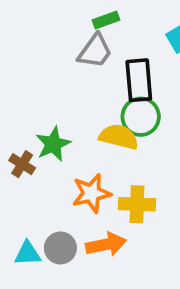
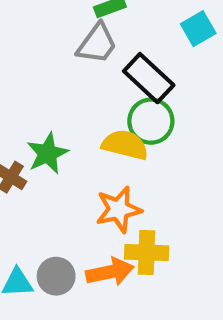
black rectangle: (139, 80) -> (149, 78), turned -42
orange star: (91, 193) -> (119, 209), moved
yellow cross: (137, 204) -> (147, 252), moved

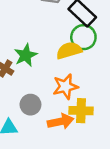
yellow semicircle: (125, 145) -> (69, 50), turned -30
gray circle: (56, 276) -> (30, 105), moved

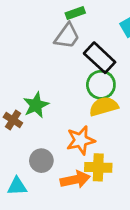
yellow semicircle: (69, 50) -> (104, 106), moved

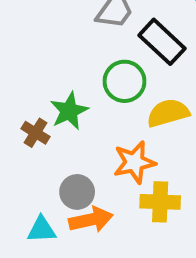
green circle: (101, 85) -> (125, 81), moved
orange arrow: (75, 180) -> (91, 220), moved

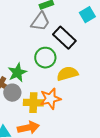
gray circle: (77, 192) -> (12, 93), moved
yellow cross: (160, 202) -> (33, 103), moved

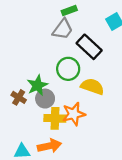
yellow semicircle: (67, 74) -> (92, 86), turned 35
gray circle: (12, 93) -> (45, 99), moved

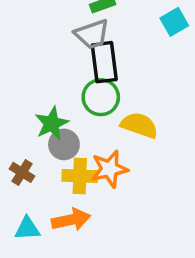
gray trapezoid: (63, 29) -> (92, 34), turned 35
black rectangle: (89, 47) -> (104, 62), moved, turned 40
brown cross: (19, 97) -> (22, 172), moved

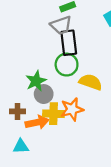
brown cross: (22, 172) -> (17, 111), turned -32
orange arrow: (71, 220) -> (37, 122), moved

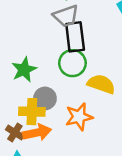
green star: (36, 81) -> (24, 70), moved
brown cross: (17, 111) -> (15, 132), moved, turned 32
yellow cross: (53, 114) -> (32, 112), moved

